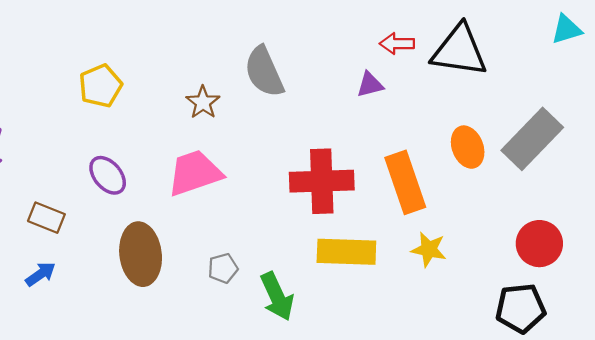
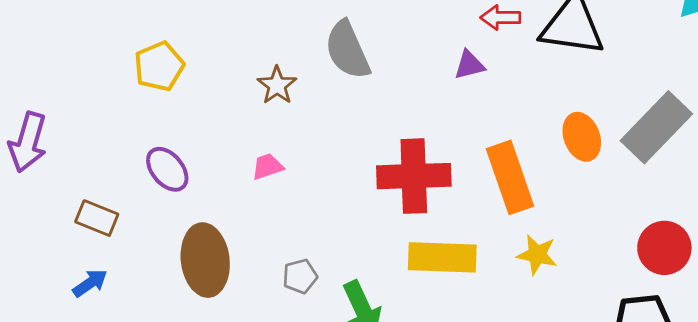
pink trapezoid: (195, 173) -> (268, 167), size x0.5

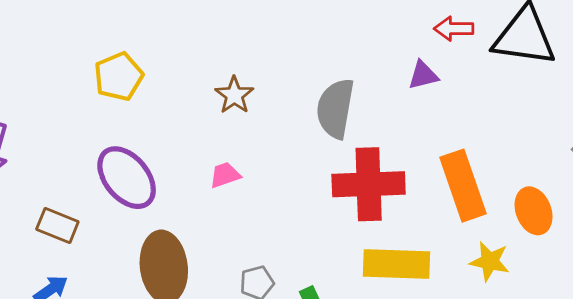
gray semicircle: (347, 50) -> (335, 108), moved, turned 34
orange ellipse: (582, 137) -> (534, 211), moved
purple ellipse: (167, 169) -> (127, 178), size x1.4

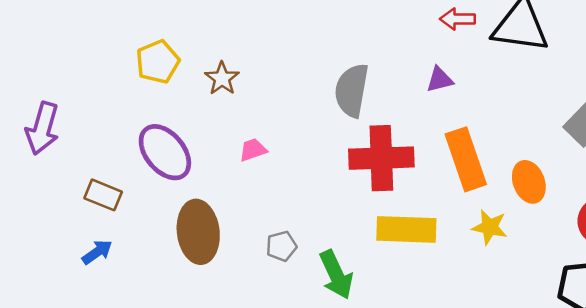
purple triangle: (423, 75) -> (440, 80), moved
brown star: (234, 95) -> (222, 78), moved

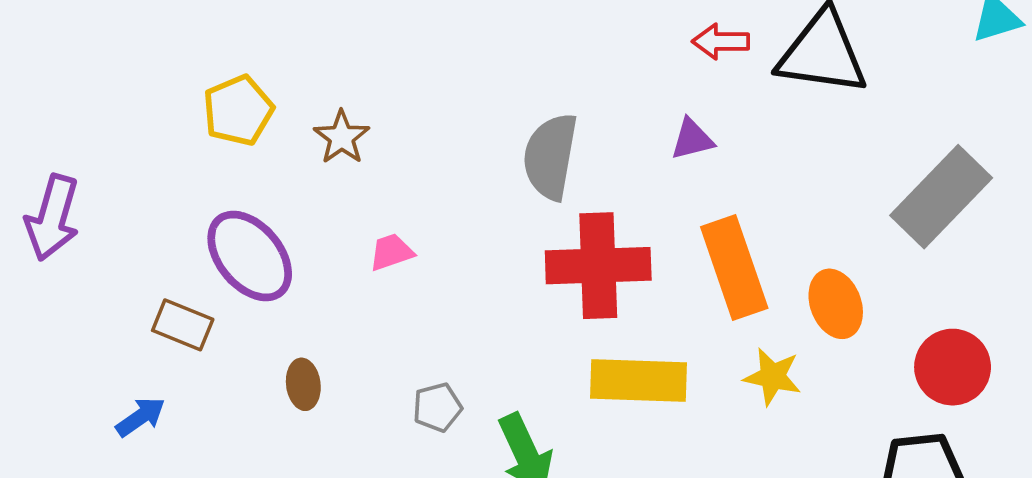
brown rectangle: (103, 195) -> (183, 325), moved
brown ellipse: (198, 232) -> (303, 384), size x0.5

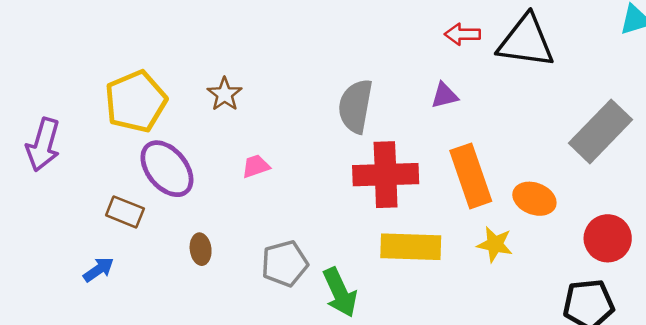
yellow pentagon: (238, 110) -> (136, 101), moved, size x1.4
orange ellipse: (836, 304) -> (534, 199), turned -48
gray pentagon: (437, 407) -> (285, 264), size x1.5

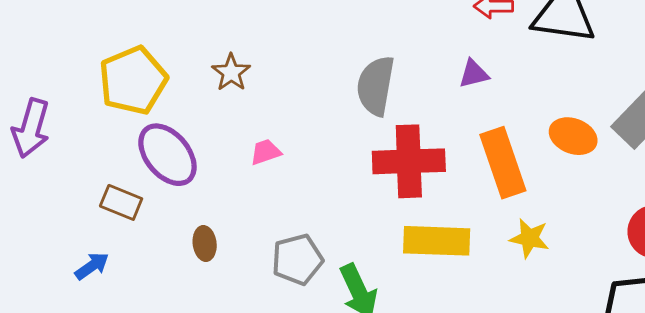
orange ellipse: (534, 199) -> (573, 136), moved

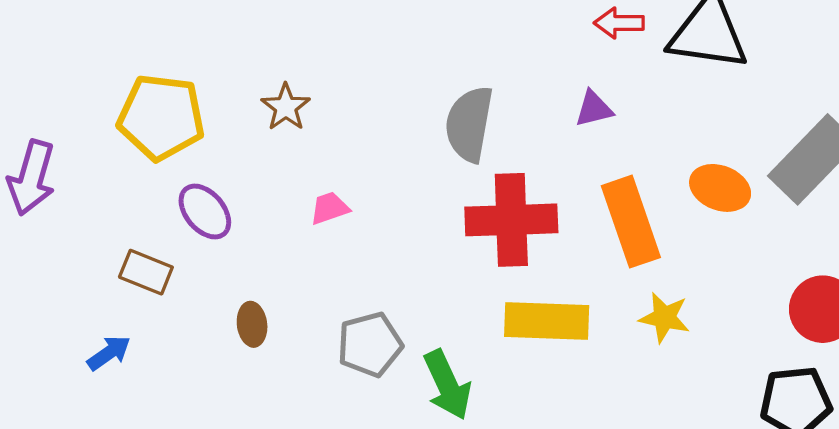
yellow pentagon: (133, 80) -> (161, 117), turned 30
purple ellipse: (167, 155) -> (205, 212), size x0.7

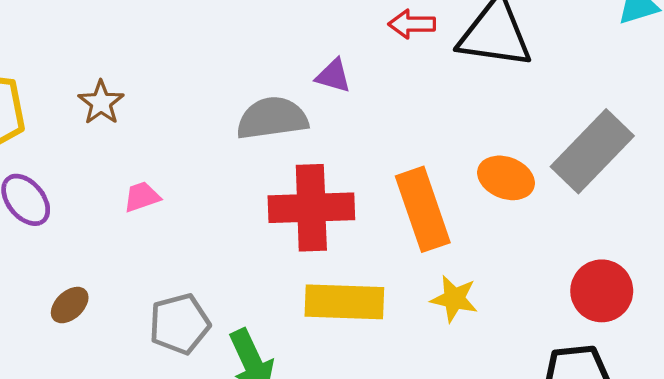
purple triangle: (594, 109) -> (333, 76), moved, turned 30
gray semicircle: (469, 124) -> (272, 118), turned 72
brown ellipse: (252, 324) -> (70, 305), turned 54

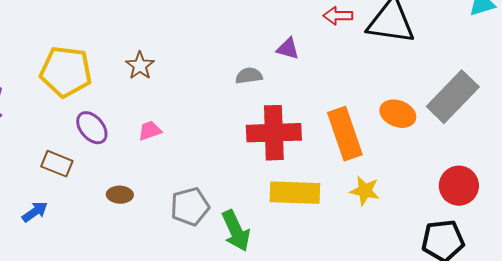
gray semicircle: (272, 118) -> (249, 76), size x0.6
pink trapezoid: (142, 197) -> (150, 131), moved
brown ellipse: (70, 305) -> (120, 195), turned 45

